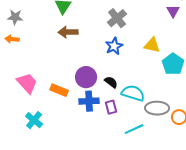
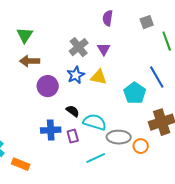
purple triangle: (173, 11) -> (104, 49), moved
yellow triangle: (152, 45) -> (99, 77), moved
purple circle: (86, 77) -> (48, 86), moved
orange rectangle: (59, 90) -> (21, 164), moved

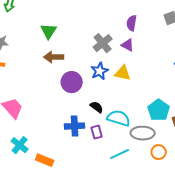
purple semicircle: (108, 18) -> (132, 23), moved
purple triangle: (104, 49) -> (128, 45), turned -32
cyan pentagon: (135, 93) -> (159, 110), moved
orange circle: (141, 146) -> (159, 152), moved

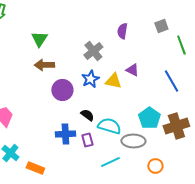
purple triangle: (128, 45) -> (132, 70), moved
orange circle: (159, 152) -> (155, 166), moved

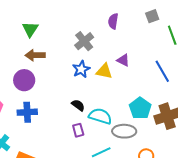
purple circle: (62, 90) -> (24, 80), moved
blue cross: (65, 134) -> (27, 112), moved

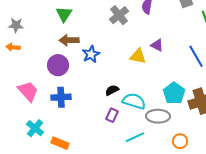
gray cross: (84, 41) -> (119, 15), moved
blue star: (81, 69) -> (91, 54), moved
black semicircle: (78, 105) -> (112, 90), turned -64
purple rectangle: (78, 130) -> (112, 115), turned 40

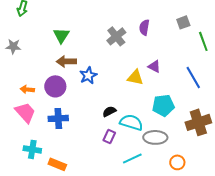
orange arrow: (13, 47) -> (27, 89), moved
cyan pentagon: (174, 93) -> (163, 105), moved, turned 30
cyan cross: (35, 128) -> (32, 149), turned -30

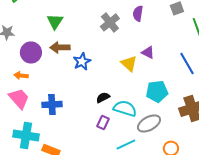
yellow triangle: (135, 77) -> (129, 63), turned 30
purple circle: (55, 86) -> (31, 52), moved
gray ellipse: (155, 137) -> (149, 123), turned -30
cyan cross: (32, 149) -> (26, 135), size x1.4

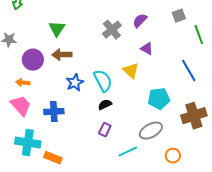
purple semicircle: (138, 13) -> (140, 21), turned 35
purple triangle: (148, 52) -> (147, 49), moved
blue star: (82, 61) -> (75, 83), moved
cyan semicircle: (125, 108) -> (103, 81), moved, turned 45

